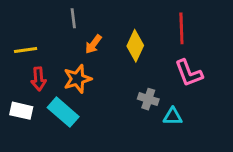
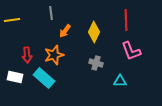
yellow line: (26, 50) -> (12, 20), moved
gray cross: (148, 99) -> (96, 63), moved

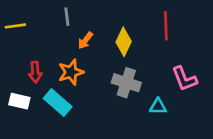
pink L-shape: (131, 51) -> (184, 79), moved
gray cross: (96, 63) -> (126, 83), size x1.5

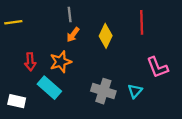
gray line: (67, 17) -> (70, 14), moved
gray cross: (126, 83) -> (103, 91), moved
white rectangle: (19, 101) -> (17, 101), moved
cyan triangle: (158, 106) -> (135, 91), turned -49

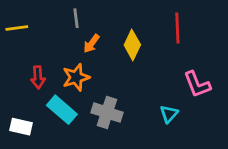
gray line: (70, 14) -> (76, 18), moved
gray cross: (103, 91) -> (107, 113), moved

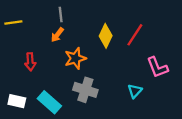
red line: (177, 28) -> (135, 35), moved, turned 35
orange arrow: (91, 44) -> (57, 35), moved
orange star: (76, 77) -> (75, 58), moved
cyan rectangle: (62, 110) -> (49, 102), moved

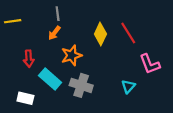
red line: (135, 35) -> (128, 33), turned -65
white rectangle: (17, 101) -> (25, 98), moved
cyan rectangle: (49, 102) -> (50, 79), moved

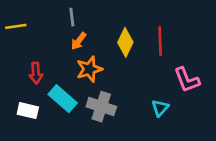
orange arrow: (54, 33) -> (79, 41), moved
red line: (128, 33) -> (160, 41), turned 30
white rectangle: (25, 98) -> (28, 111), moved

